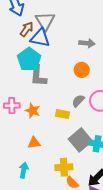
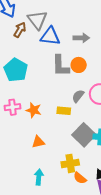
blue triangle: (40, 38) -> (50, 36), moved
cyan pentagon: (29, 59) -> (16, 70), moved
gray L-shape: (38, 76) -> (61, 66), moved
cyan arrow: (24, 170) -> (39, 177), moved

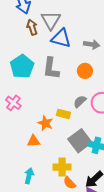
brown arrow: (20, 30) -> (32, 27), turned -56
gray L-shape: (61, 66) -> (51, 68), moved
pink cross: (12, 107) -> (13, 103), turned 35
orange star: (34, 110) -> (45, 123), moved

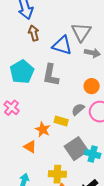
gray triangle: (51, 20) -> (81, 32), moved
orange circle: (85, 71) -> (92, 86), moved
orange triangle: (34, 141) -> (30, 147), turned 32

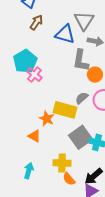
brown arrow: (34, 33) -> (36, 22), turned 49
gray L-shape: (51, 75) -> (81, 61), moved
pink cross: (12, 108) -> (34, 75), moved
yellow rectangle: (61, 121) -> (65, 110), size x1.6

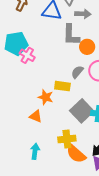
cyan pentagon: (25, 61) -> (16, 43), turned 30
yellow rectangle: (65, 110) -> (62, 86), size x0.7
orange semicircle: (69, 179) -> (76, 154), size x1.5

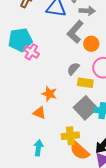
gray L-shape: (71, 35) -> (75, 32), turned 40
gray semicircle: (77, 72) -> (73, 69), moved
yellow rectangle: (62, 86) -> (85, 83), moved

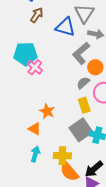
gray semicircle: (73, 69) -> (83, 83), moved
yellow rectangle: (85, 83) -> (84, 105), turned 56
cyan arrow: (38, 148) -> (35, 154), moved

